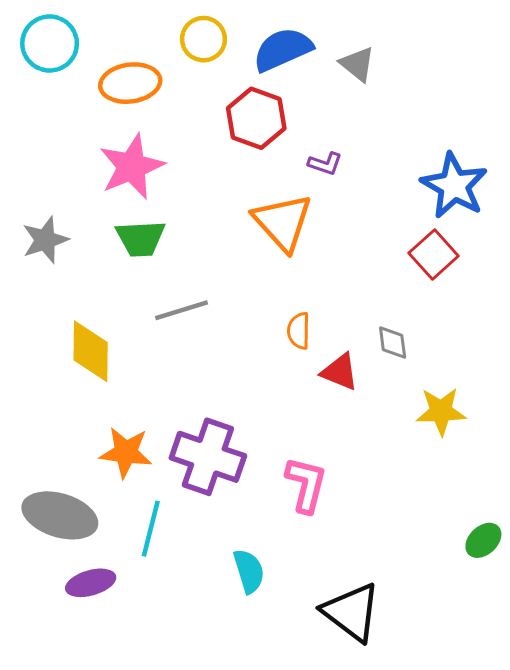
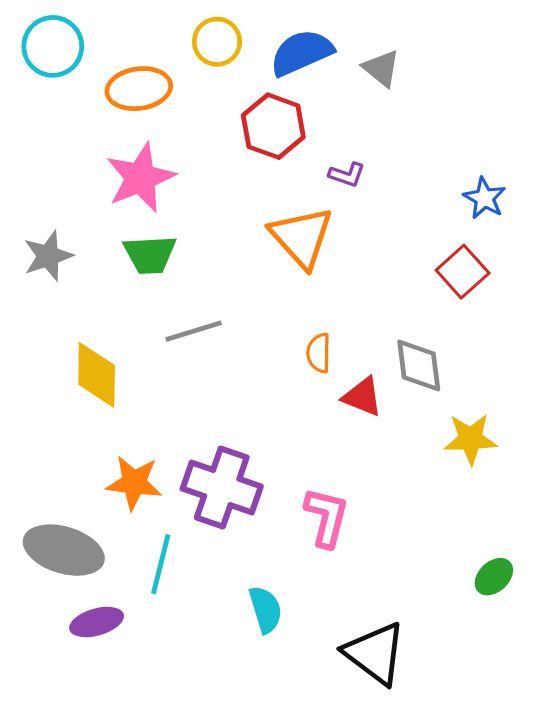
blue star: (454, 186) -> (484, 198), size x0.6
gray diamond: (393, 342) -> (419, 365), size x1.5
green ellipse: (483, 540) -> (494, 577), moved

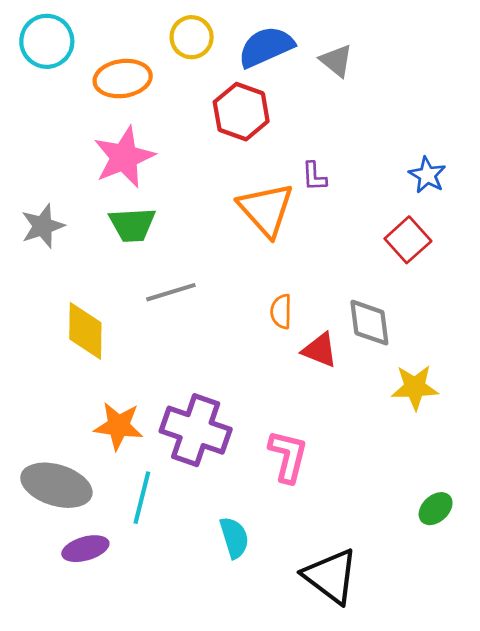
purple L-shape: (347, 175) -> (314, 176), moved, turned 68

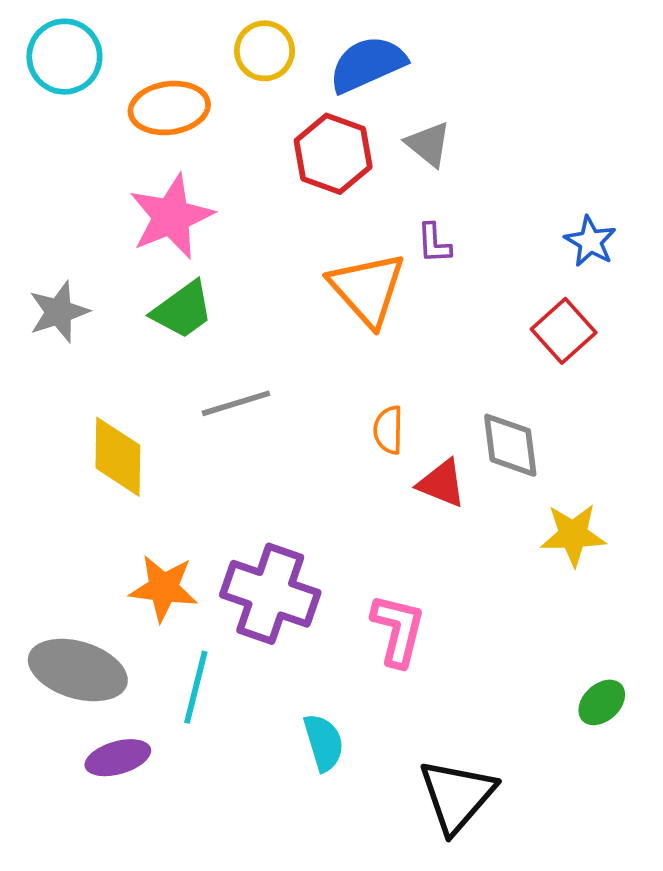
gray triangle: (336, 61) -> (428, 144), moved
green trapezoid: (132, 225) -> (183, 310), turned -33
black triangle: (331, 576) -> (457, 796), turned 34

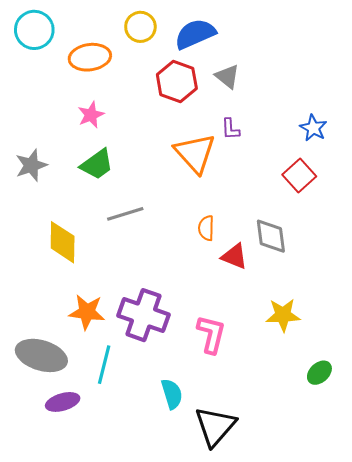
pink star: (171, 217) -> (91, 115), size x0.6
yellow star: (573, 535) -> (283, 315), moved
black triangle: (457, 796) -> (215, 426), moved

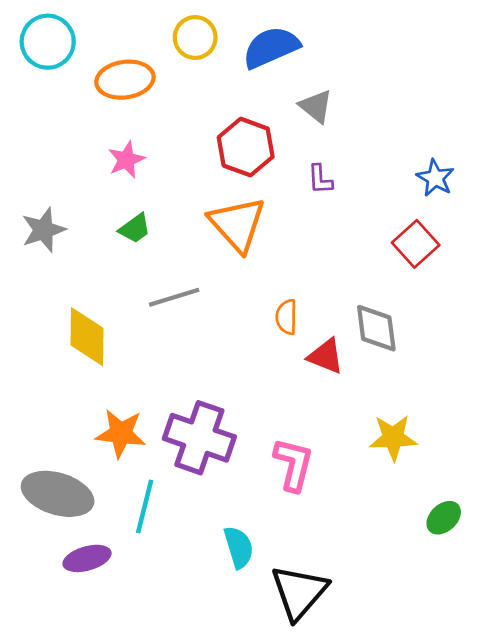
red hexagon: (177, 81) -> (246, 147), moved
orange triangle: (195, 153) -> (237, 224), moved
green trapezoid: (97, 164) -> (135, 228), size x0.7

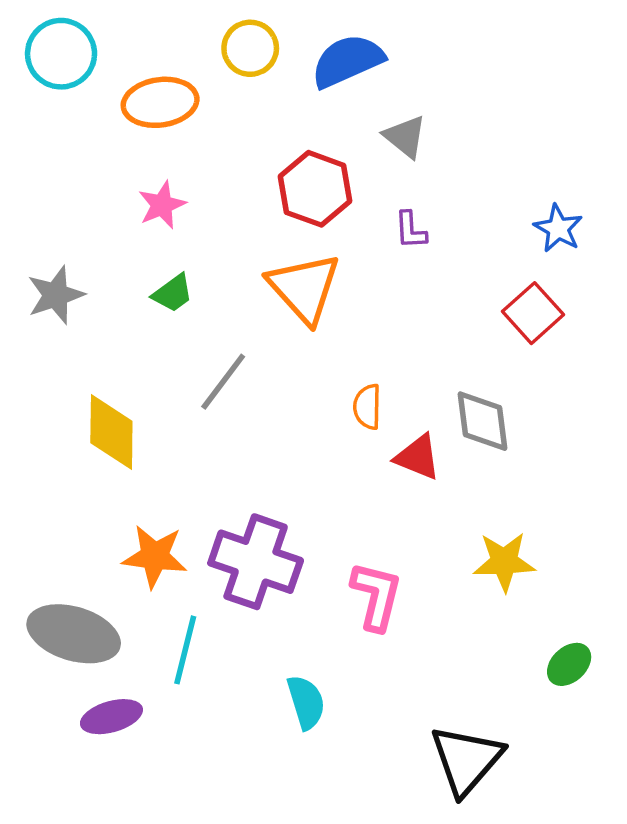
gray line: (174, 297) -> (223, 382), turned -36
black triangle: (299, 592) -> (466, 760), moved

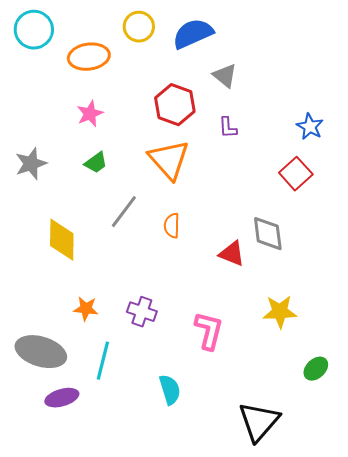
orange semicircle: (367, 407) -> (172, 226), moved
orange star: (155, 556) -> (86, 309), size x0.7
purple cross: (256, 562) -> (142, 312), size x0.6

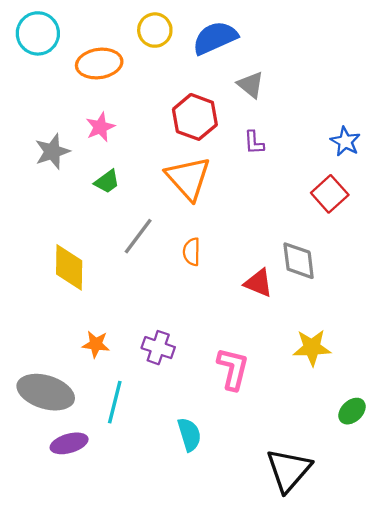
gray star: (31, 164) -> (52, 152), moved

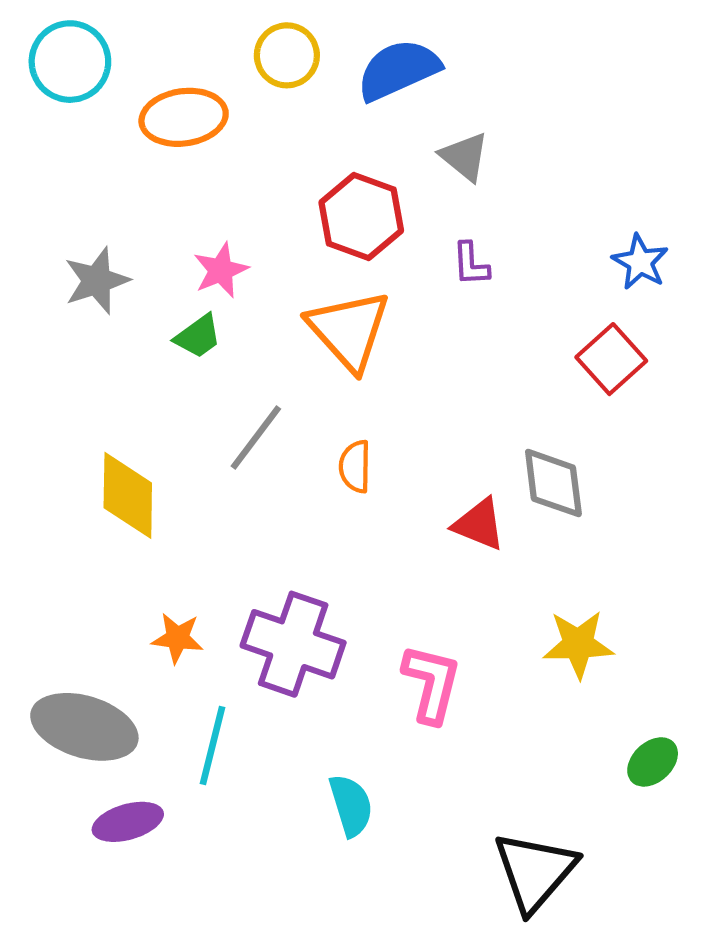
pink star: (100, 127) -> (221, 270), moved
purple cross: (158, 348) -> (293, 644), size x1.6

